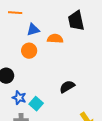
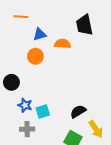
black semicircle: (67, 87) -> (78, 111), moved
cyan square: (36, 104) -> (43, 111), turned 32

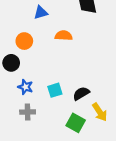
orange semicircle: (62, 44) -> (64, 36), moved
orange circle: (35, 56) -> (24, 41), moved
cyan square: (43, 111) -> (55, 90), moved

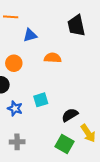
cyan square: (55, 90) -> (41, 100), moved
gray cross: (28, 112) -> (17, 142), moved

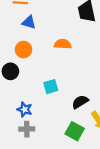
blue triangle: (30, 35) -> (29, 22), moved, turned 32
blue star: (15, 108) -> (25, 109), moved

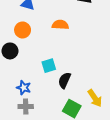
black semicircle: (80, 102) -> (64, 80), moved, turned -35

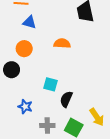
cyan square: (49, 66) -> (50, 84), turned 32
gray cross: (26, 106) -> (47, 125), moved

